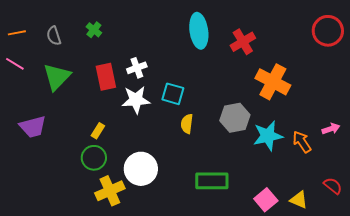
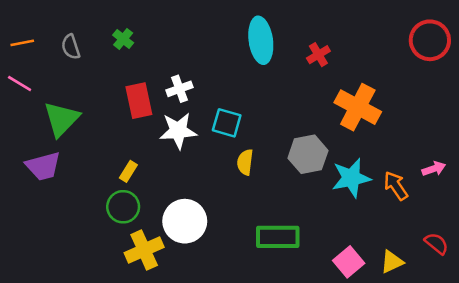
red cross: (243, 42) -> (318, 55), size x0.7
green triangle: (57, 77) -> (62, 119), moved
yellow triangle: (299, 200) -> (392, 262), turned -48

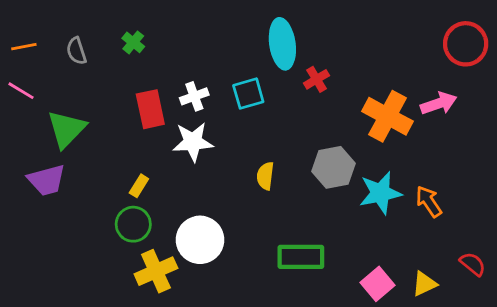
red cross: (318, 55) -> (316, 79), moved
cyan square: (227, 123) -> (248, 94), moved, turned -32
pink arrow: (434, 169) -> (439, 103), moved, size x1.4

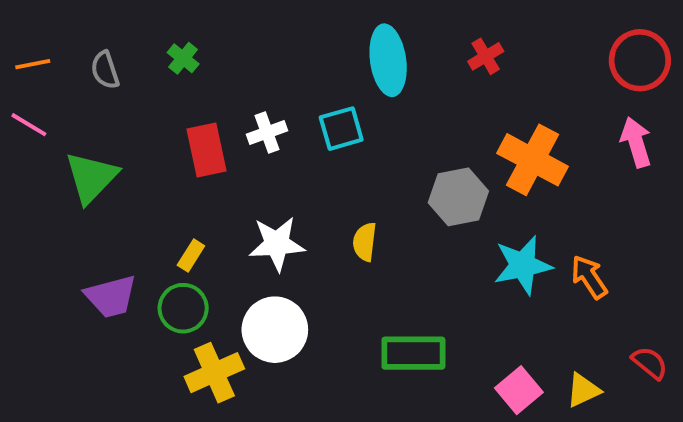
red cross: (316, 79) -> (486, 56), moved
pink arrow: (439, 103) -> (636, 142), moved, turned -88
white star: (193, 142) -> (277, 244), moved
gray hexagon: (334, 167) -> (458, 197), moved
purple trapezoid: (47, 180) -> (111, 296), moved

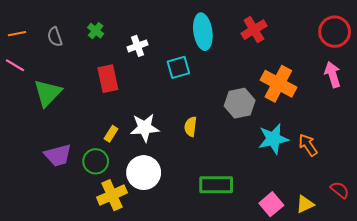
red cross: (486, 56) -> (254, 30), size x1.4
white cross: (267, 132) -> (138, 46), moved
yellow rectangle: (191, 255) -> (111, 134), moved

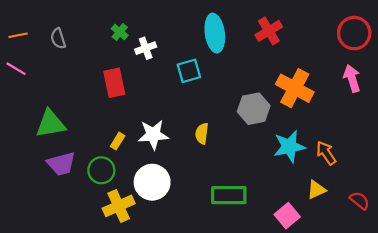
green cross: (96, 31) -> (120, 32), moved
green triangle: (48, 93) -> (51, 124), moved, turned 36
yellow triangle: (305, 204) -> (316, 190), moved

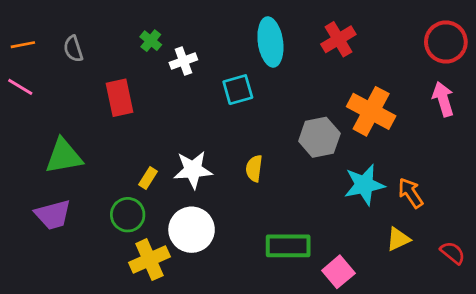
red rectangle: (114, 83) -> (120, 98), moved
purple trapezoid: (61, 164) -> (53, 215), moved
pink square: (287, 216) -> (338, 272), moved

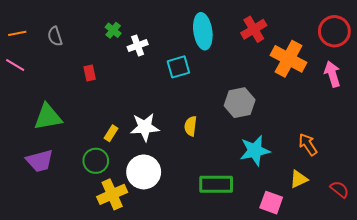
red rectangle: (120, 98) -> (90, 73), size x0.6
orange cross: (371, 111) -> (288, 59), moved
cyan star: (364, 185) -> (255, 151), moved
pink square: (338, 272) -> (271, 203), moved, turned -30

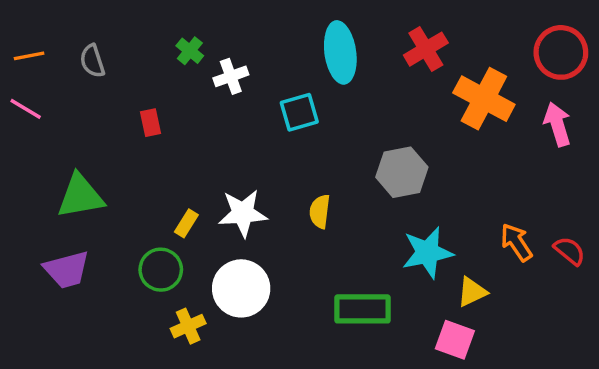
yellow triangle: (299, 179) -> (472, 292), moved
red semicircle: (339, 189) -> (569, 251), moved
yellow cross: (112, 194) -> (188, 326), size x0.7

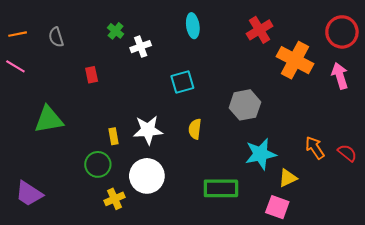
cyan ellipse: (340, 52) -> (193, 26), moved, size x0.7
cyan square: (299, 112) -> (182, 82), moved
yellow rectangle: (186, 223) -> (114, 136), turned -42
purple trapezoid: (67, 270) -> (29, 194), moved, turned 48

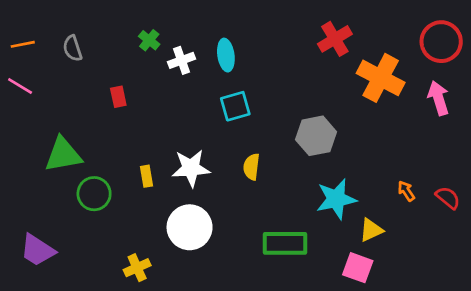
cyan ellipse: (193, 26) -> (226, 55), moved
orange arrow: (315, 148) -> (406, 191), size x0.7
green circle: (98, 164) -> (94, 194), moved
yellow cross: (115, 199) -> (137, 268), moved

